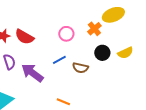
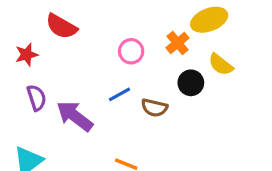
red semicircle: (24, 37) -> (61, 26), moved
yellow semicircle: (125, 53) -> (221, 65), moved, turned 63

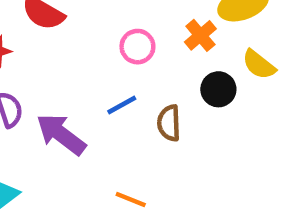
brown semicircle: (154, 108) -> (169, 123), turned 75

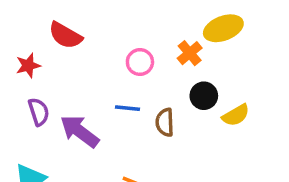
yellow semicircle: (259, 65) -> (236, 115), moved, turned -68
blue line: (122, 105) -> (127, 108), turned 35

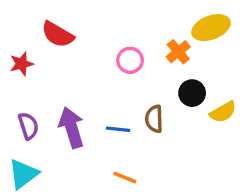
blue line: (127, 108) -> (118, 129), moved
purple semicircle: (39, 112) -> (28, 126), moved
purple arrow: (80, 131) -> (71, 128), turned 36

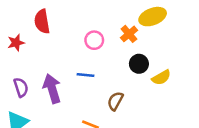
red semicircle: (58, 34) -> (42, 22), turned 50
brown semicircle: (154, 119) -> (115, 101), moved, turned 30
blue line: (118, 129) -> (86, 75), moved

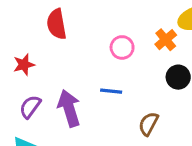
red star: (16, 43) -> (24, 65), moved
purple semicircle: (21, 87) -> (30, 107), turned -126

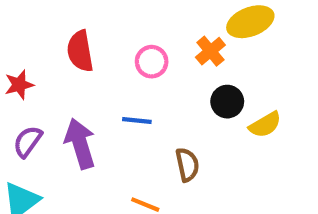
red semicircle: (57, 24) -> (80, 51), moved
brown semicircle: (149, 124) -> (187, 165), turned 140

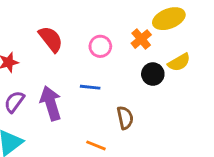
red semicircle: (80, 51) -> (51, 39), turned 152
yellow semicircle: (265, 125) -> (179, 62), moved

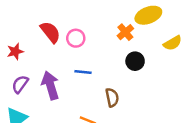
pink circle: (100, 46) -> (76, 38), moved
yellow semicircle: (179, 62) -> (173, 43), moved

